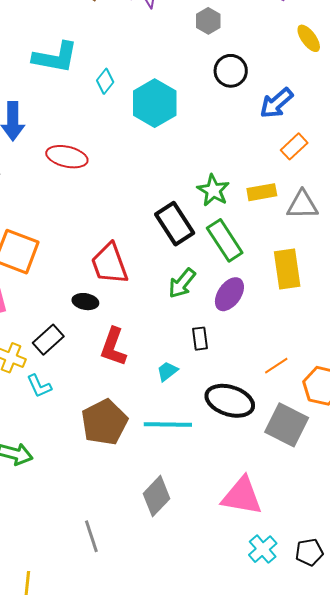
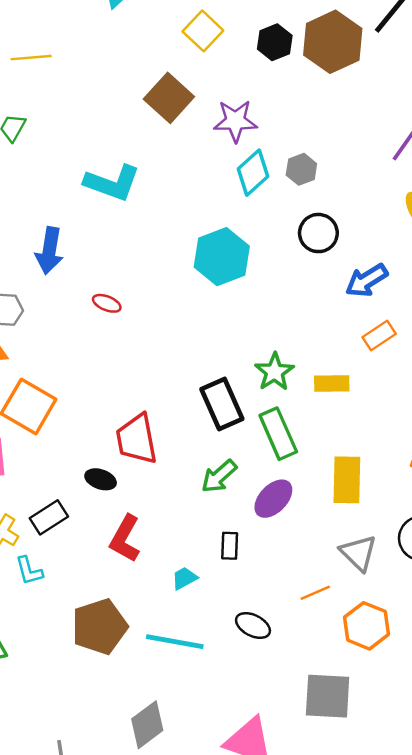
cyan diamond: (105, 81) -> (253, 173), moved, size x1.5
red ellipse: (67, 157) -> (107, 303), size x0.6
gray triangle: (302, 205) -> (358, 553), moved, turned 36
black ellipse: (230, 401) -> (253, 626), size x0.6
gray square: (287, 425) -> (328, 696), moved, turned -33

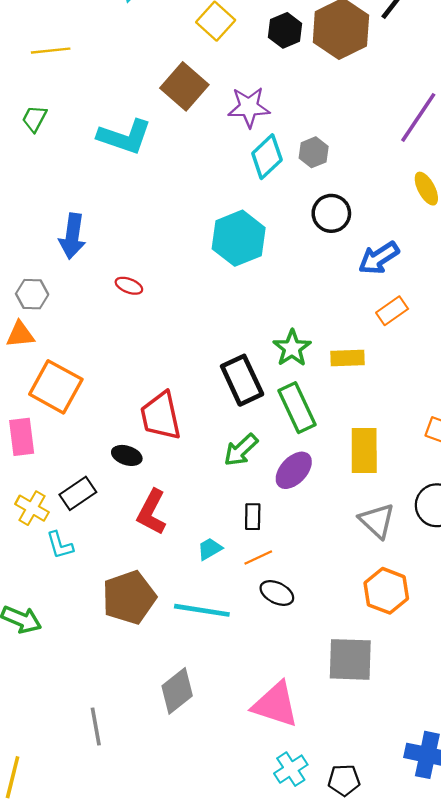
cyan L-shape: (112, 183) -> (125, 137), moved
orange line: (315, 593) -> (258, 557), moved

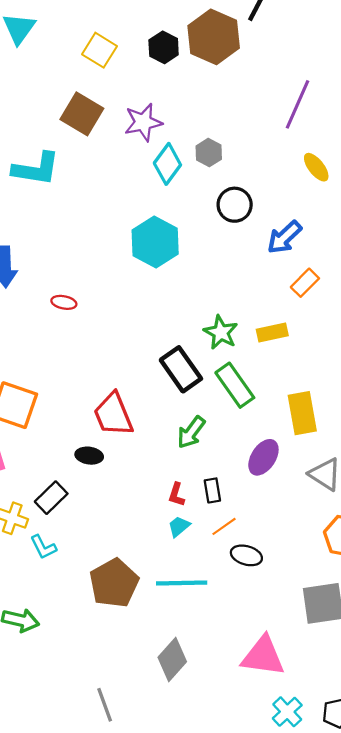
purple ellipse: (294, 470) -> (263, 457), moved
red L-shape: (152, 512) -> (176, 495), moved, size x0.6

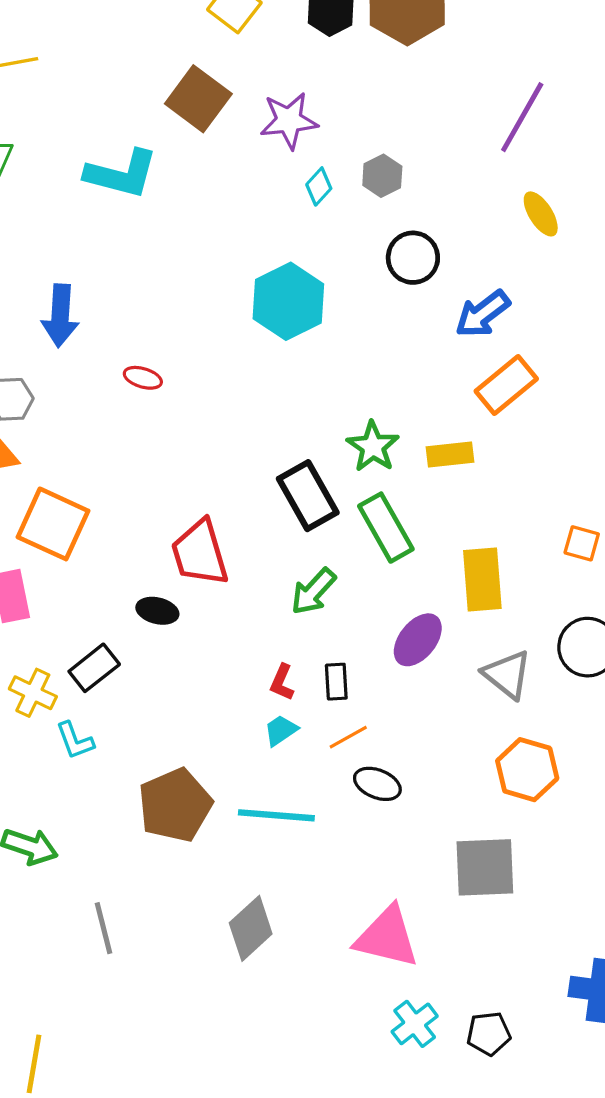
cyan diamond: (167, 164) -> (319, 186), size x0.6
orange rectangle: (305, 283) -> (506, 385), size x1.4
gray line: (105, 705) -> (104, 928), moved

